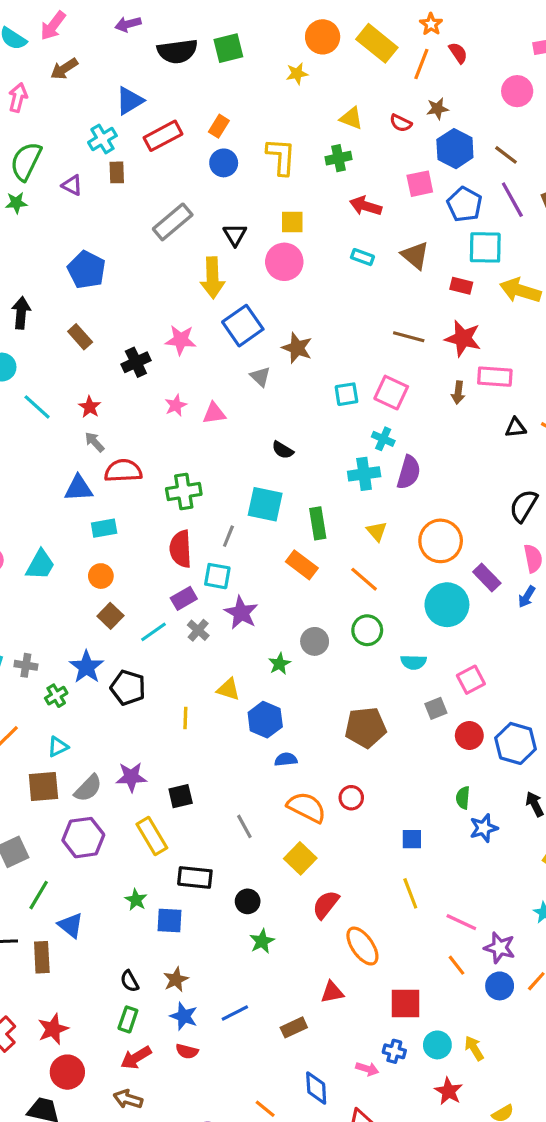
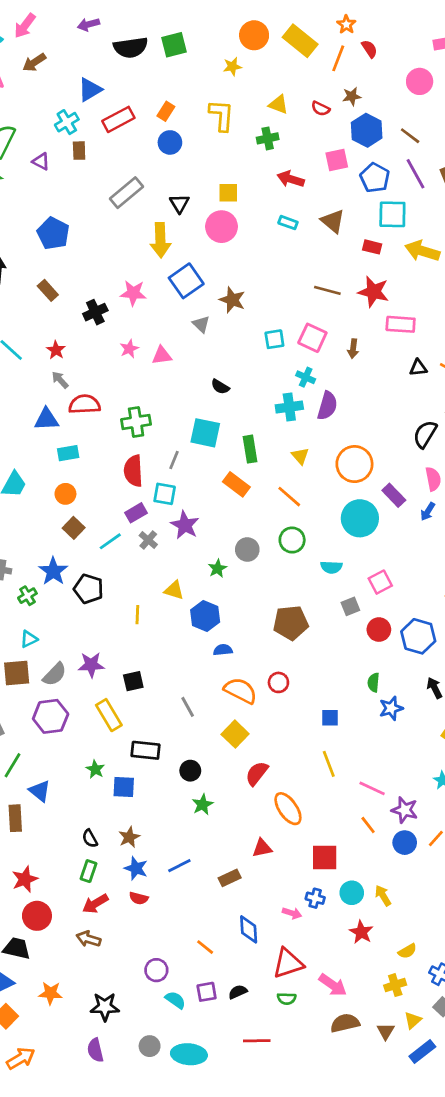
yellow L-shape: (281, 157) -> (221, 115), moved
brown arrow: (458, 393) -> (353, 349), moved

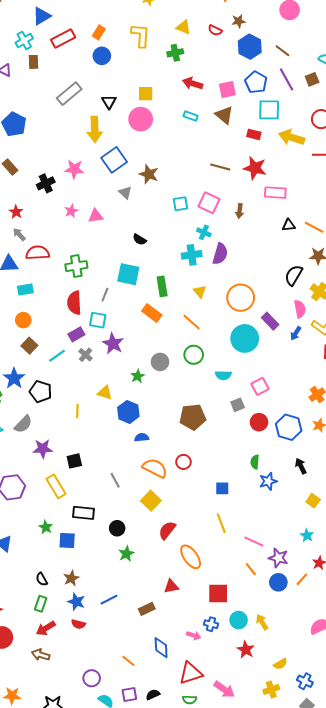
pink square: (337, 160) -> (227, 90), moved
gray semicircle: (55, 674) -> (23, 424), moved

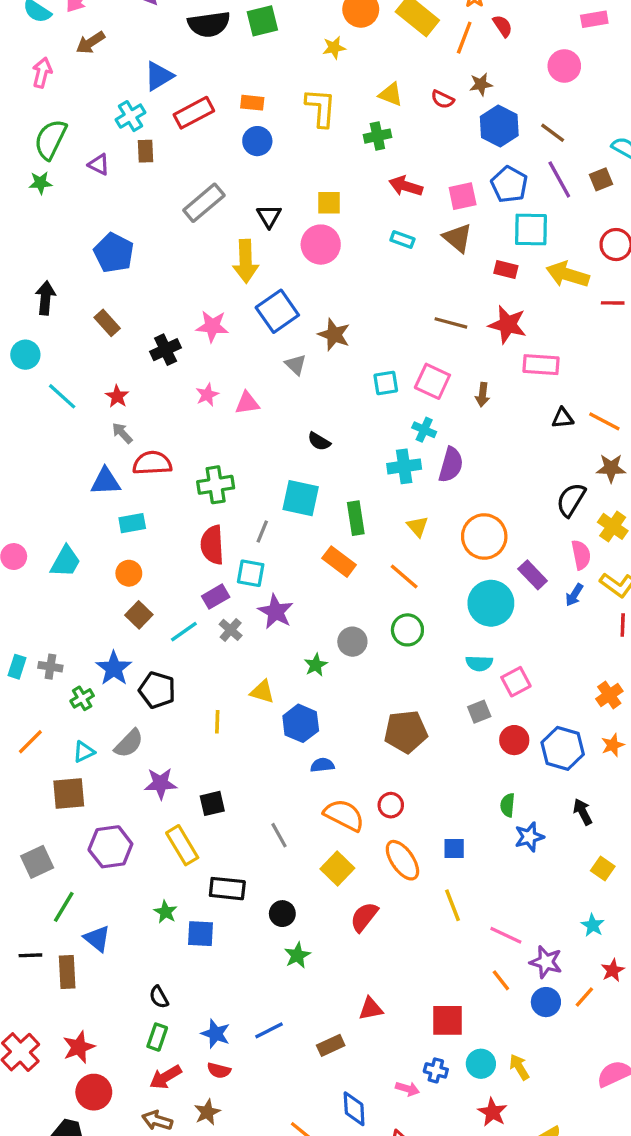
orange rectangle: (99, 32) -> (252, 103), turned 64
cyan semicircle: (223, 375) -> (479, 663), moved
orange ellipse: (191, 557) -> (402, 860), moved
brown star: (71, 578) -> (207, 1112), moved

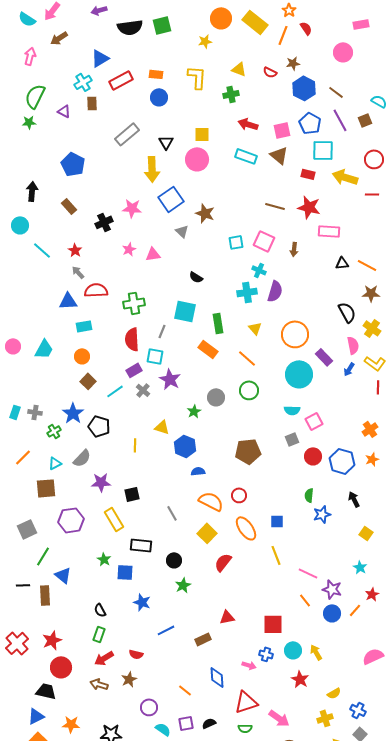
cyan rectangle: (402, 240) -> (246, 156), size x1.5
black semicircle: (571, 500) -> (347, 312), turned 120
blue star: (216, 1034) -> (142, 602), moved

